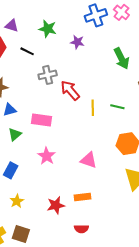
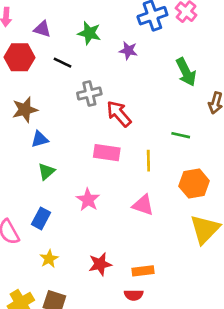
yellow line: (93, 108) -> (148, 161), moved
pink rectangle: (41, 120) -> (107, 153), moved
orange rectangle: (82, 197) -> (143, 271), moved

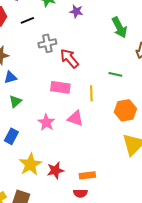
black line: (62, 63) -> (27, 20), turned -48
pink triangle: (143, 205) -> (75, 118), moved
yellow star: (49, 259) -> (30, 164), moved, size x1.6

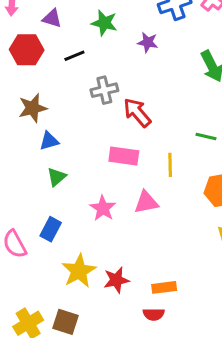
pink triangle: (75, 118) -> (146, 202), turned -30

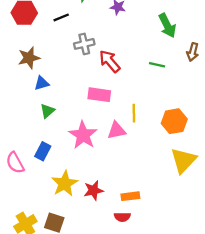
green line: (206, 136) -> (157, 65), moved
yellow line: (170, 165) -> (134, 113), moved
pink star: (103, 208) -> (83, 135), size x1.4

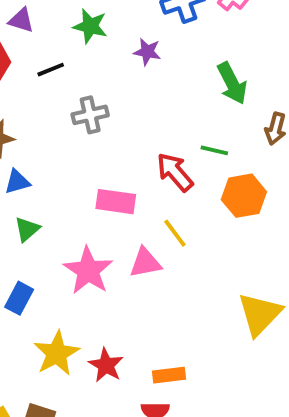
red arrow: (110, 61) -> (175, 172), moved
yellow line: (134, 113) -> (175, 233), turned -36
orange hexagon: (174, 121) -> (244, 196), moved
red star: (93, 190) -> (106, 365), turned -30

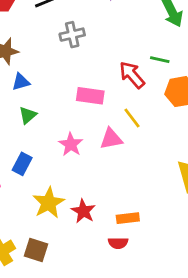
pink star: (88, 271) -> (71, 144), size x0.7

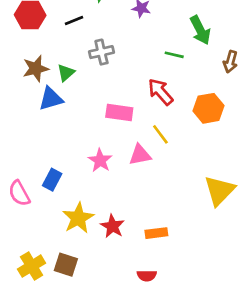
green line: (160, 60) -> (174, 55), moved
blue triangle: (21, 82) -> (51, 99), size x1.4
green triangle: (28, 115) -> (66, 73), moved
red semicircle: (118, 243) -> (147, 276), moved

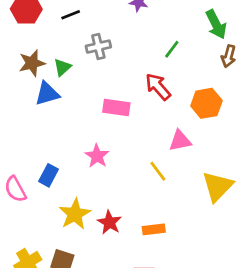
green arrow: (200, 30) -> (216, 24), moved
green line: (174, 55) -> (172, 49), turned -66
yellow line: (160, 134) -> (158, 171), moved
pink triangle: (140, 155) -> (180, 141), moved

